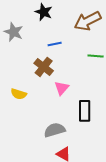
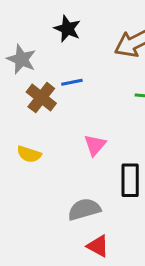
blue line: (55, 44) -> (72, 82), moved
brown cross: (44, 67) -> (41, 98), moved

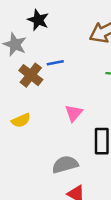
black star: (67, 29) -> (38, 20), moved
yellow semicircle: (29, 154) -> (21, 120), turned -42

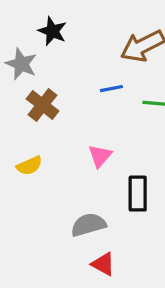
blue line: (55, 63) -> (111, 89), moved

